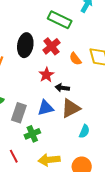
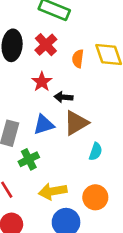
orange semicircle: (75, 59) -> (78, 59), turned 48

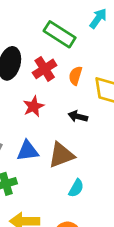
orange semicircle: (78, 59) -> (75, 76), moved
black arrow: (63, 97) -> (78, 116), moved

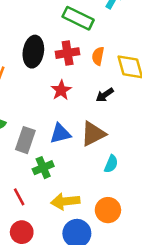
red cross: (45, 69) -> (68, 53), turned 30
black arrow: (78, 116) -> (105, 95), turned -42

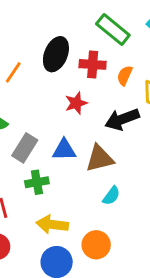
black arrow: (105, 95) -> (122, 119), size x1.6

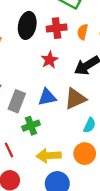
orange circle: (96, 245) -> (85, 154), moved

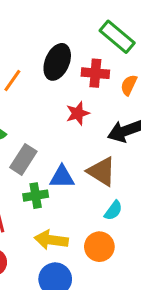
blue triangle: (47, 97) -> (62, 177), moved
brown triangle: (75, 99) -> (102, 171), turned 45

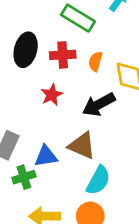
cyan semicircle: (113, 210) -> (98, 180), size x1.5

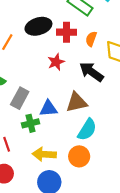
black ellipse: (26, 50) -> (38, 26), turned 55
black arrow: (99, 104) -> (91, 72), turned 60
brown triangle: (82, 146) -> (76, 102), turned -40

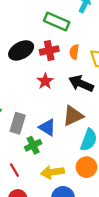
blue triangle: (48, 109) -> (47, 127), turned 48

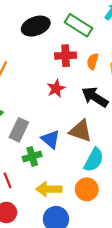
black ellipse: (21, 50) -> (36, 26), moved
brown triangle: (73, 116) -> (81, 131), turned 35

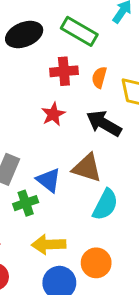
orange circle: (87, 189) -> (96, 263), moved

